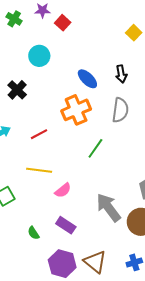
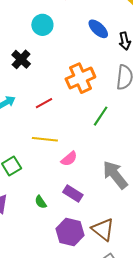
blue ellipse: (87, 79) -> (98, 29), moved

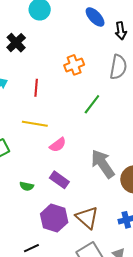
orange cross: (80, 78) -> (74, 65), size x0.7
red line: (44, 103) -> (36, 88), turned -60
green semicircle: (41, 202) -> (27, 186), turned -48

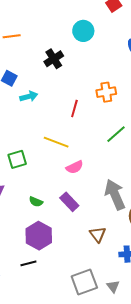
red line: (36, 88) -> (74, 108), moved
purple hexagon: (54, 218) -> (39, 236), moved
brown triangle: (87, 218) -> (98, 234), moved, size x0.7

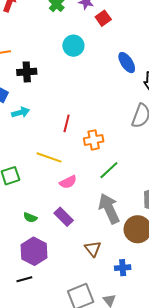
black cross: (54, 59) -> (27, 72), moved, turned 30
orange cross: (106, 92) -> (94, 140), moved
green line: (116, 134) -> (109, 170), moved

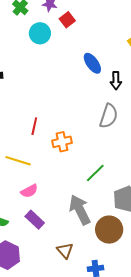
cyan circle: (73, 46) -> (40, 33), moved
green line: (109, 170) -> (95, 173), moved
pink semicircle: (68, 182) -> (29, 191), moved

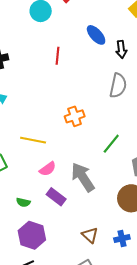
red line: (34, 126) -> (57, 56), moved
gray arrow: (80, 210) -> (83, 177), moved
brown triangle: (65, 251) -> (90, 235), moved

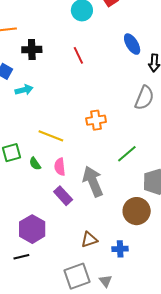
red line: (57, 56) -> (78, 55), moved, turned -42
pink semicircle: (48, 169) -> (60, 167), turned 108
green semicircle: (23, 202) -> (35, 164), moved, turned 32
brown triangle: (90, 235) -> (89, 240), turned 48

